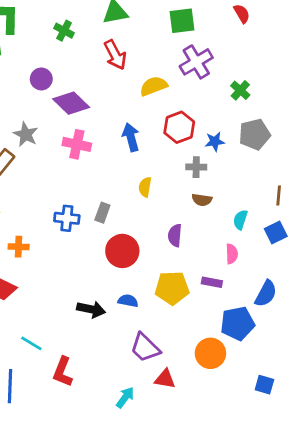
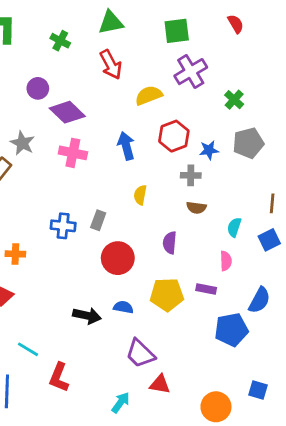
orange circle: (210, 353) -> (216, 407), moved

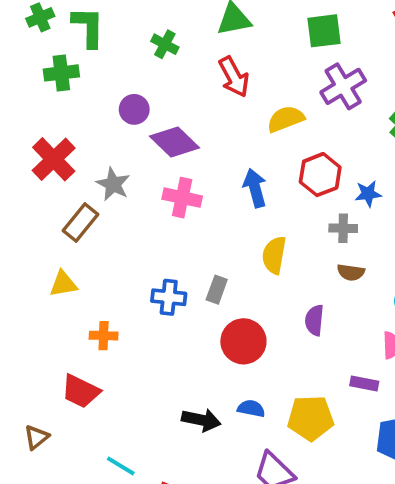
yellow semicircle: (140, 195) -> (274, 255), size x1.4
yellow pentagon: (167, 295) -> (311, 418), moved

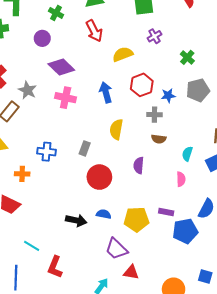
purple cross: (343, 86) -> (154, 36), size x0.6
purple circle: (134, 109) -> (42, 38), moved
blue cross: (169, 297) -> (46, 152), moved
purple rectangle: (364, 384) -> (166, 212), moved

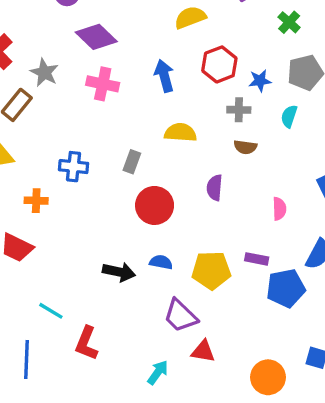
yellow semicircle: (116, 129) -> (180, 133), turned 84
cyan semicircle: (187, 154) -> (289, 116), moved

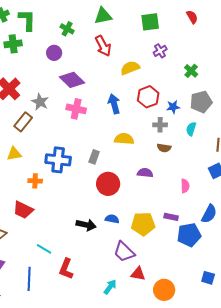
blue cross: (73, 167) -> (58, 160), size x1.4
purple semicircle: (215, 188) -> (145, 173), turned 91
orange circle: (268, 377) -> (164, 290), moved

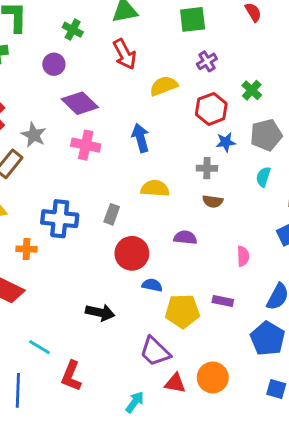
red hexagon: (148, 97) -> (211, 109), moved
cyan semicircle: (191, 129) -> (263, 177), moved
blue semicircle: (112, 219) -> (152, 285), moved
blue pentagon: (189, 235) -> (268, 339), moved, turned -30
orange circle: (164, 290) -> (213, 377), moved

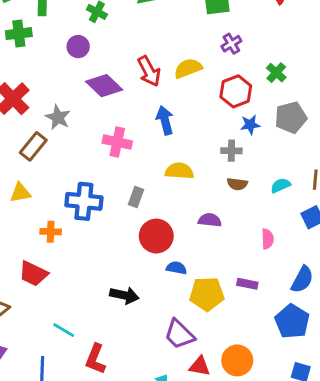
red arrow: (125, 54) -> (149, 71), moved
pink cross: (86, 145) -> (117, 142), moved
cyan semicircle: (263, 177) -> (281, 185), moved, turned 48

